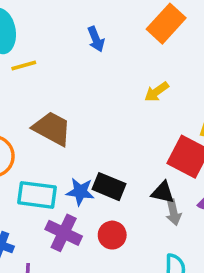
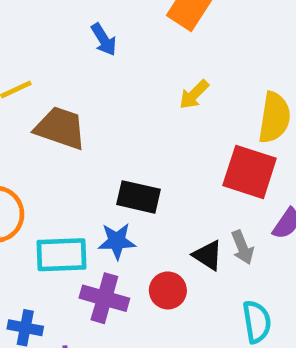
brown trapezoid: (52, 129) -> (60, 128), moved
black rectangle: (109, 187) -> (139, 197), moved
black triangle: (163, 192) -> (208, 255), moved, turned 30

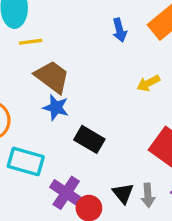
blue arrow: (104, 39) -> (120, 30), moved
blue star: (117, 241) -> (56, 107), moved
purple cross: (104, 298) -> (66, 193), moved

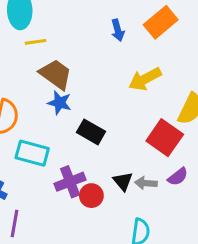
yellow arrow: (148, 83) -> (145, 79), size x1.5
purple cross: (66, 193) -> (70, 182), turned 36
gray arrow: (148, 195) -> (146, 183), turned 100

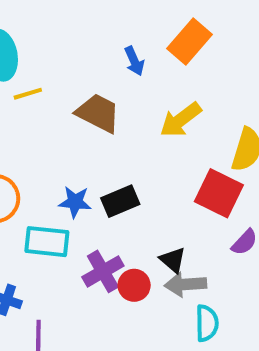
brown trapezoid: (56, 74) -> (98, 113), moved
blue star: (59, 103) -> (75, 202), moved
black rectangle: (91, 132) -> (120, 201), turned -44
gray arrow: (146, 183) -> (186, 284), moved, size x1.4

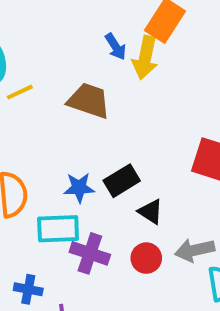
yellow arrow: (181, 120) -> (145, 58), moved, turned -33
black triangle: (173, 260) -> (151, 212), moved
purple cross: (103, 271) -> (90, 253), moved, turned -33

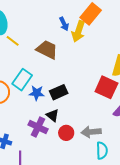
yellow line: (20, 92) -> (13, 41), turned 56
black triangle: (151, 212) -> (53, 115), moved
cyan rectangle: (58, 229) -> (22, 80), moved, turned -60

